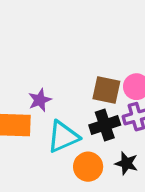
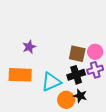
purple star: (40, 100) -> (29, 47), moved
black star: (126, 163) -> (80, 96), moved

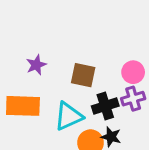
brown square: (77, 54) -> (83, 75), moved

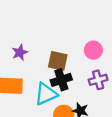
pink circle: (133, 72) -> (93, 50), moved
black cross: (105, 106) -> (61, 80), moved

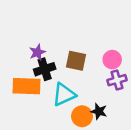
pink circle: (93, 50) -> (112, 60), moved
black cross: (61, 80) -> (45, 69), moved

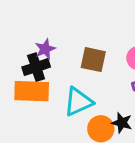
black cross: (45, 69) -> (36, 67), moved

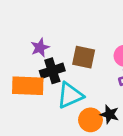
black cross: (36, 67) -> (52, 71), moved

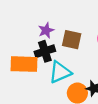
purple star: (40, 48) -> (46, 30), moved

